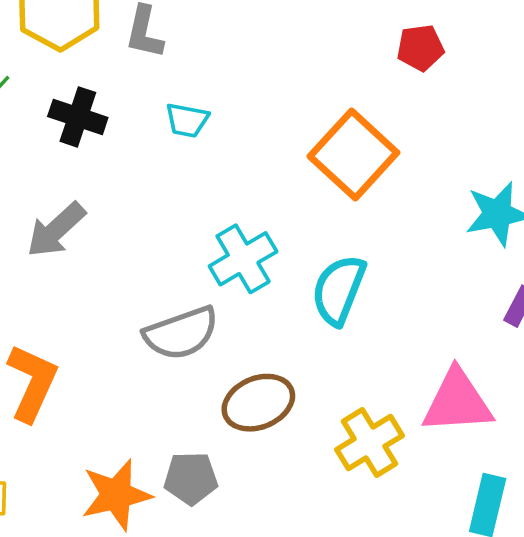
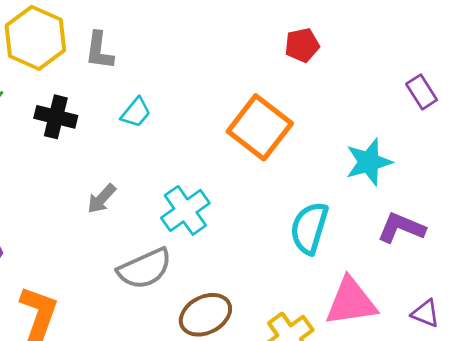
cyan trapezoid: (187, 120) -> (136, 112), turned -56
gray arrow: (56, 230) -> (101, 199), moved, size x0.7
cyan semicircle: (339, 290) -> (309, 228), moved

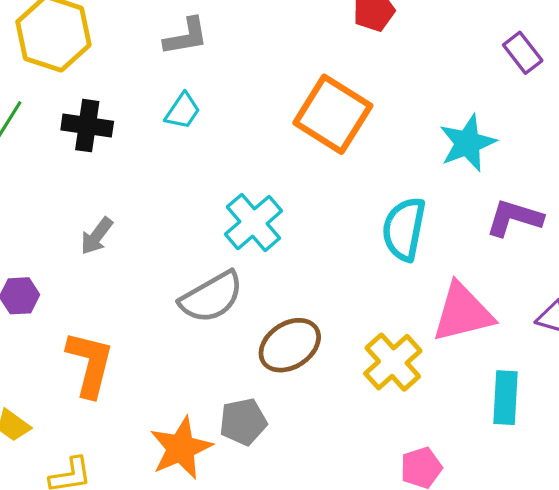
gray L-shape: (99, 51) -> (186, 37), moved, turned -102
gray arrow: (101, 199) -> (97, 236), moved

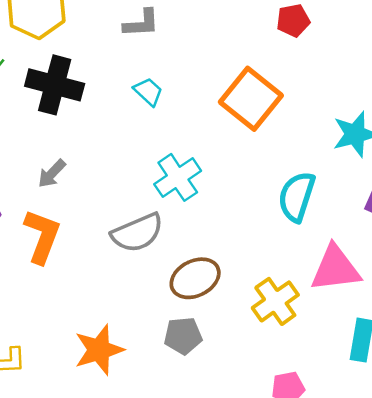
cyan trapezoid: (183, 111) -> (148, 92), moved, turned -88
black cross: (87, 126) -> (55, 85), size x1.4
orange L-shape: (90, 364) -> (42, 236), moved
gray pentagon: (243, 422) -> (183, 336), moved

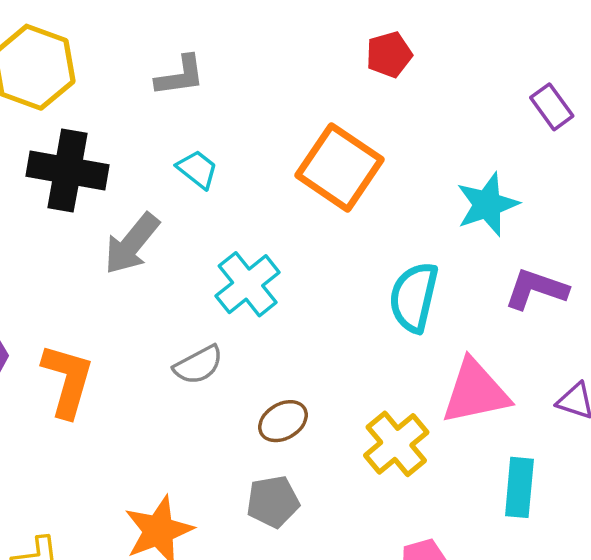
gray arrow: (52, 174) -> (132, 244), moved, size x1.5
gray semicircle: (137, 233) -> (198, 365), size x0.7
brown ellipse: (195, 278) -> (283, 421), size x0.7

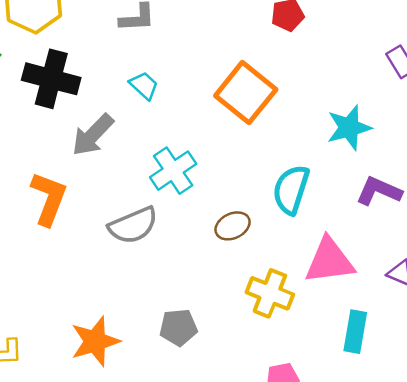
gray semicircle: (198, 365) -> (133, 225), size x1.4
orange L-shape: (67, 380) -> (49, 198), moved
brown ellipse: (283, 421) -> (233, 226), moved
yellow cross: (396, 444) -> (270, 293), turned -33

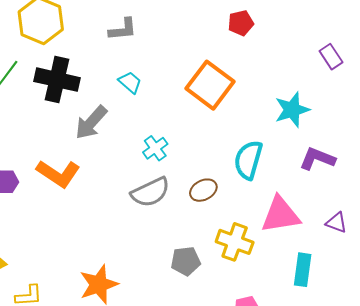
cyan cross: (173, 171) -> (155, 148), size x0.7
orange L-shape: (49, 198) -> (58, 174), turned 105
gray semicircle: (133, 225) -> (150, 192), moved
gray pentagon: (178, 327) -> (186, 261), moved

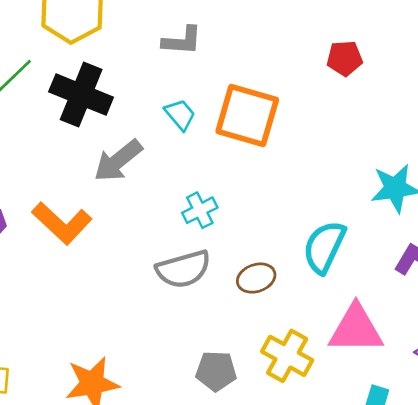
orange square: (210, 85) -> (247, 116), moved, turned -30

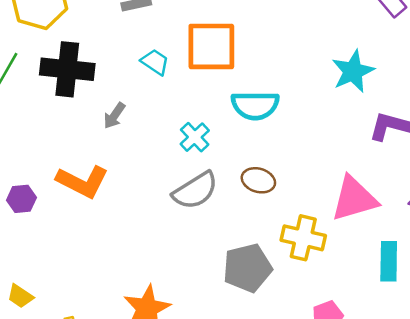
gray arrow: (118, 161) -> (114, 116), size x0.6
cyan semicircle: (324, 247) -> (255, 105), moved, turned -99
brown ellipse: (256, 278) -> (258, 180), turned 52
gray pentagon: (216, 371) -> (247, 268), size x1.4

